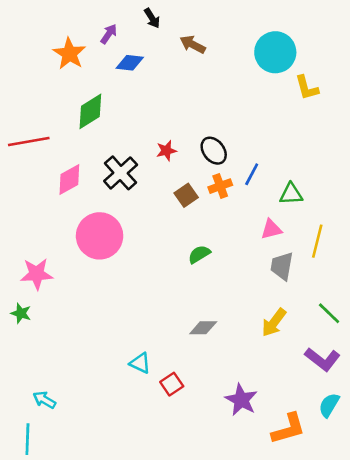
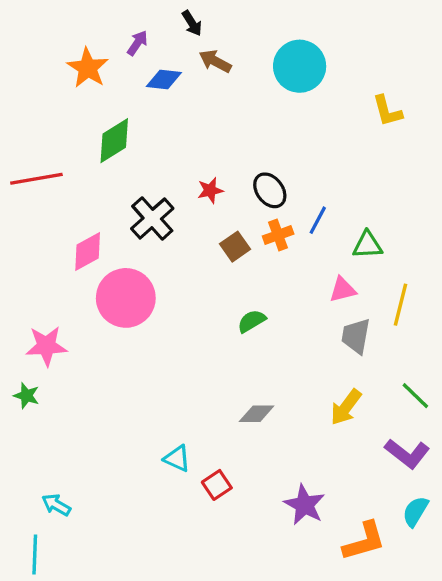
brown arrow: (193, 44) -> (215, 61), moved
cyan circle: (275, 52) -> (300, 66), moved
pink diamond: (69, 179) -> (88, 252), moved

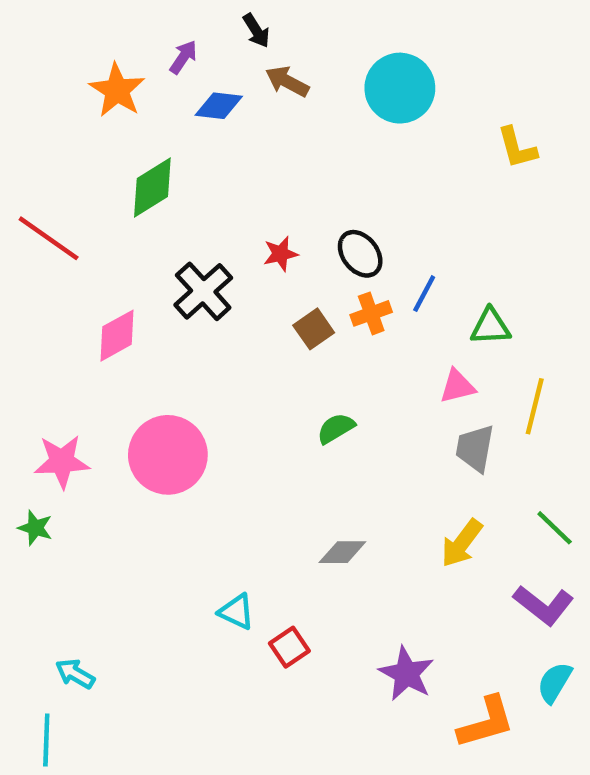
red line: (36, 179) -> (49, 238), turned 45
pink circle: (126, 298) -> (168, 455), moved

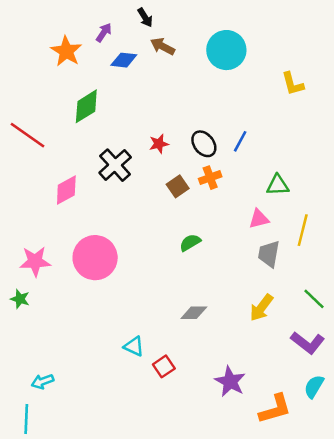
blue line: (424, 294) -> (240, 141), moved
cyan arrow: (75, 674) -> (43, 381), turned -50

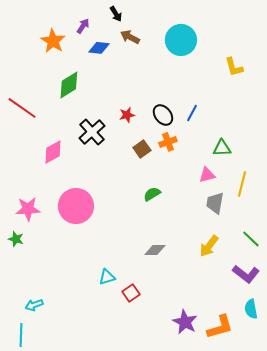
cyan triangle: (134, 346) -> (107, 277), turned -42
purple star: (230, 381) -> (185, 322), moved
cyan semicircle: (314, 386) -> (251, 309), turned -42

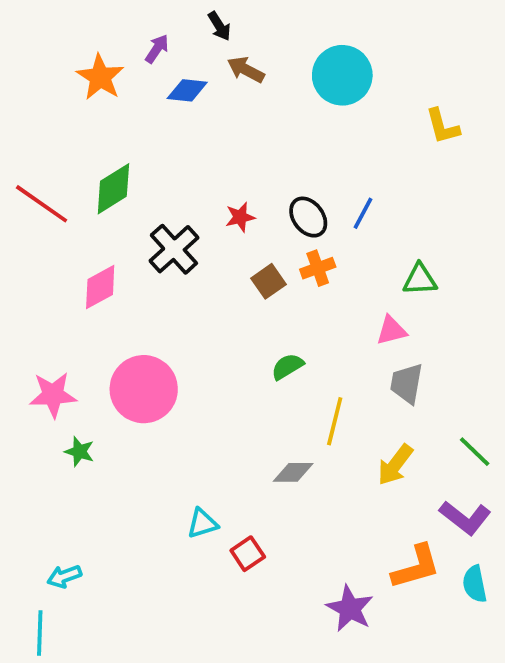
green diamond: (69, 85) -> (113, 189), moved
yellow line: (242, 184) -> (335, 421), moved
green star: (16, 239) -> (79, 452), moved
orange L-shape: (220, 327) -> (416, 567), moved

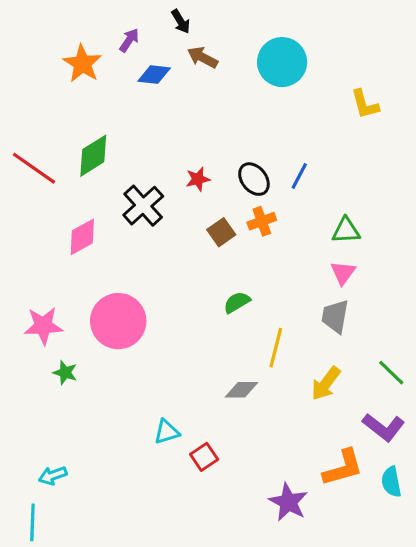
pink triangle: (391, 331) -> (343, 273), moved, turned -40

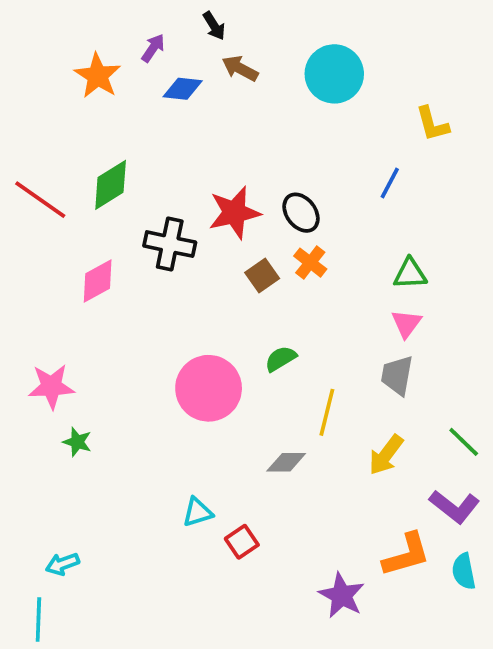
blue line: (299, 176) -> (390, 183), moved
red star: (198, 179) -> (234, 213), size x1.8
black cross: (143, 206) -> (170, 244), turned -36
orange cross: (262, 221) -> (310, 263), turned -32
pink circle: (118, 321) -> (209, 388), moved

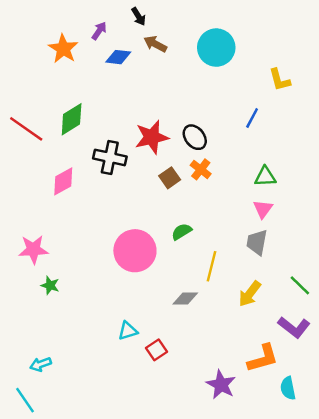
cyan semicircle: (464, 571) -> (288, 388), moved
cyan line: (38, 619) -> (25, 400), turned -36

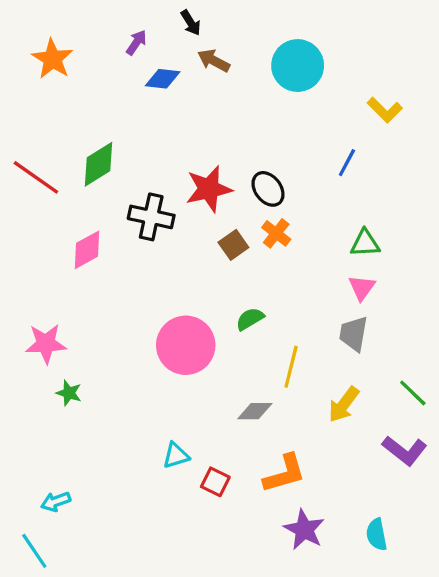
orange star: (63, 49) -> (52, 59), moved
yellow L-shape: (280, 80) -> (385, 110), turned -30
red square: (156, 350) -> (215, 482), turned -30
orange L-shape: (263, 358) -> (284, 474), moved
cyan semicircle: (288, 388) -> (377, 534), moved

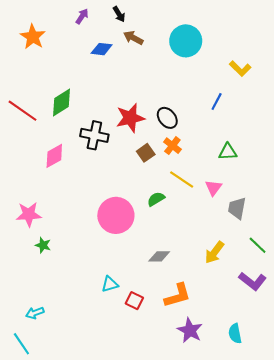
purple arrow: (136, 42) -> (82, 16), moved
pink triangle: (362, 288) -> (213, 188), moved
gray trapezoid: (354, 334) -> (237, 208), moved
yellow line: (291, 367) -> (182, 179), moved, turned -70

